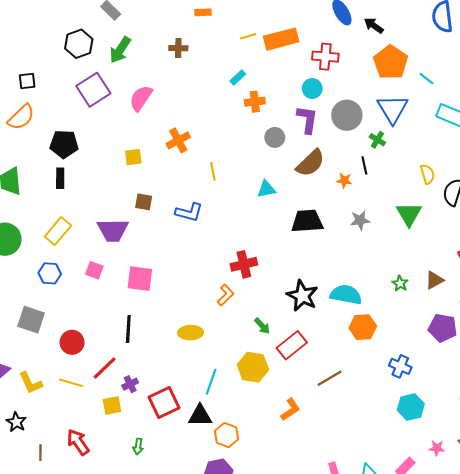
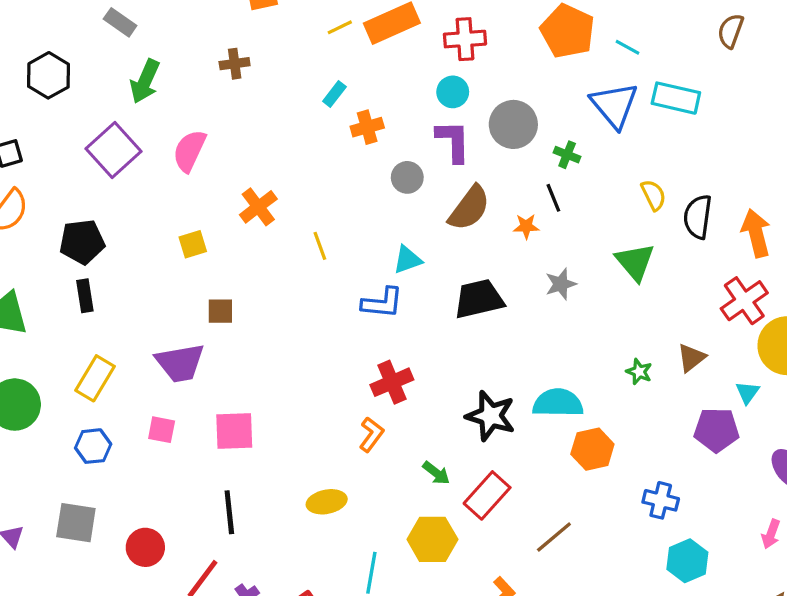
black hexagon: (79, 44) -> (49, 75), moved
blue triangle: (393, 109) -> (614, 105), moved
blue L-shape: (189, 212) -> (382, 303), moved

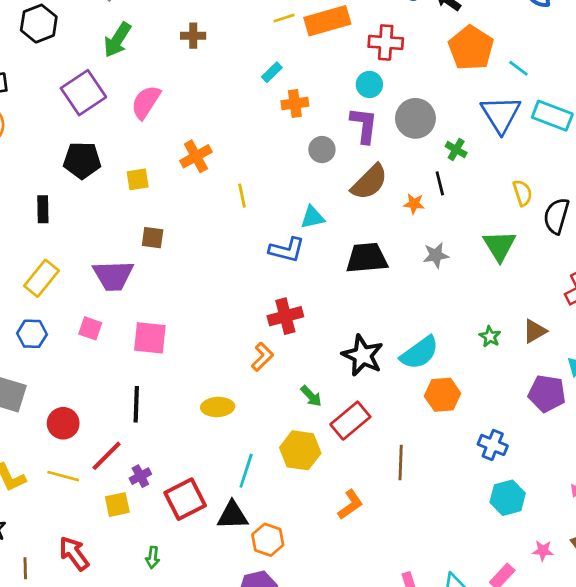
black pentagon: (82, 242) -> (82, 160), moved
cyan semicircle: (558, 403) -> (420, 353), turned 135
brown line: (554, 537) -> (401, 463), turned -56

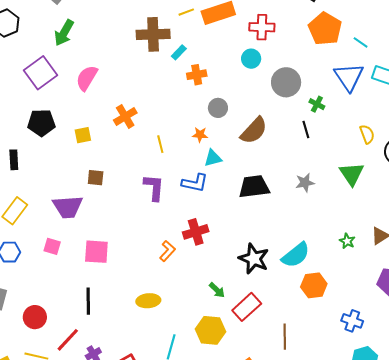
brown cross: (193, 36) -> (153, 34), moved, size x1.8
purple L-shape: (364, 125) -> (154, 187), moved
orange star: (414, 204) -> (200, 135), moved
orange L-shape: (262, 357) -> (167, 251), moved

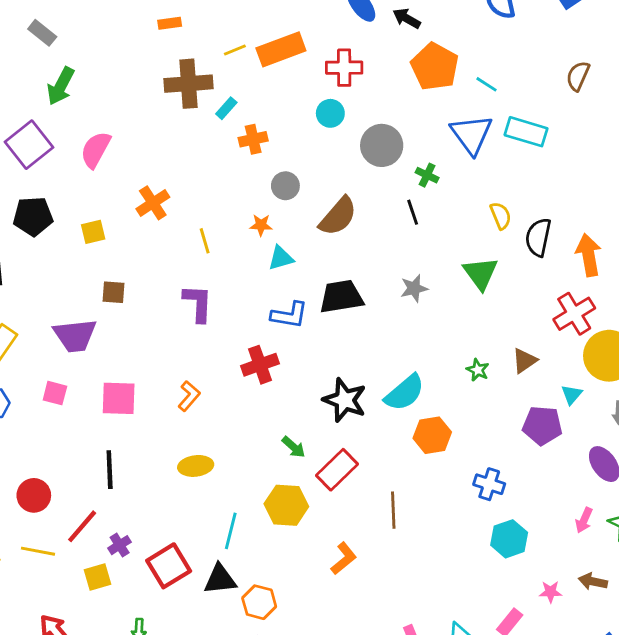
blue L-shape: (195, 183) -> (289, 315), moved
orange L-shape: (167, 251) -> (189, 396), moved

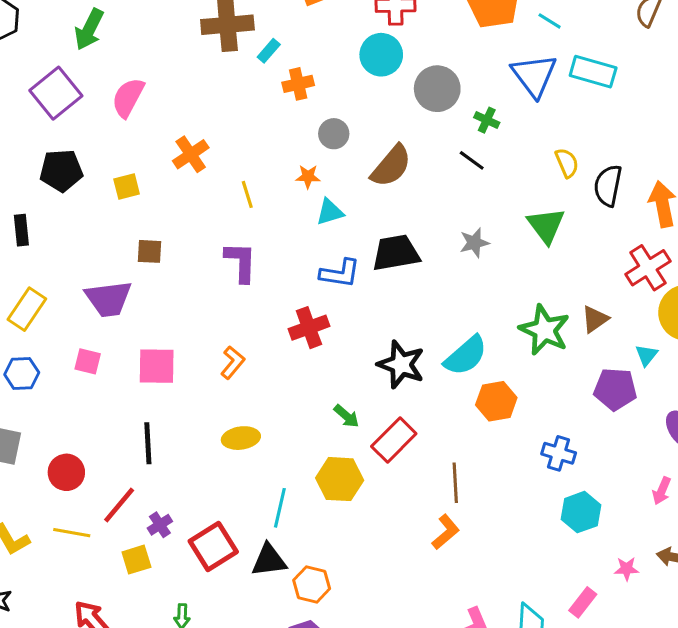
cyan circle: (330, 113) -> (381, 55), size x1.4
black line: (413, 212) -> (472, 160), turned -35
green star: (478, 370) -> (544, 330), size x2.0
orange L-shape: (344, 558) -> (446, 532), moved

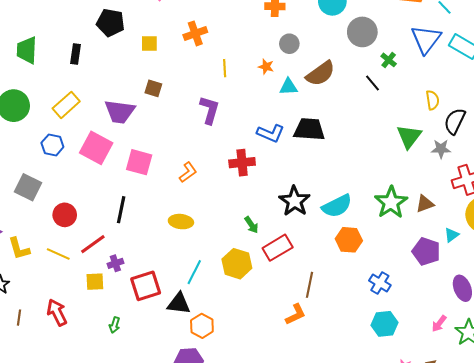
cyan triangle: (330, 212) -> (288, 87), moved
gray star: (474, 243) -> (441, 149), moved
pink square: (88, 361) -> (96, 148), size x1.8

